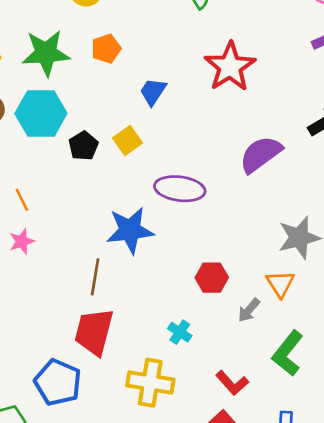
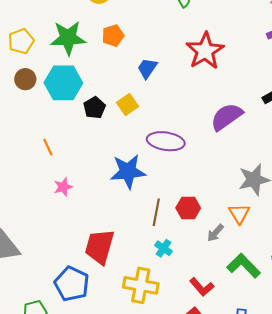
pink star: (22, 241) -> (63, 187), moved
brown line: (95, 277) -> (156, 212), moved
green L-shape: (288, 353) -> (244, 266), turned 96

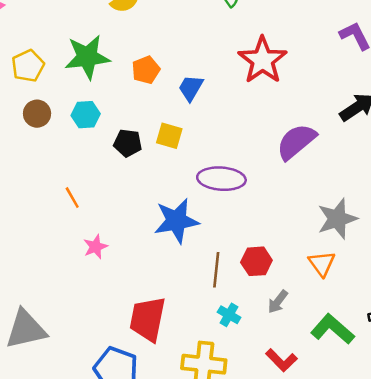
orange pentagon: (113, 36) -> (146, 70), moved
cyan hexagon: (63, 83) -> (86, 115), size x0.6
yellow square: (127, 104) -> (169, 136), turned -35
black pentagon: (94, 108) -> (128, 143), turned -30
gray arrow: (215, 233) -> (278, 302), moved

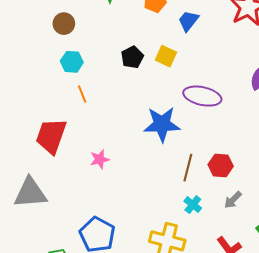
cyan hexagon: (86, 115) -> (72, 62), moved
black pentagon: (128, 143) -> (132, 57), turned 30
pink star: (95, 247) -> (100, 159), moved
red trapezoid: (148, 319) -> (51, 136), moved

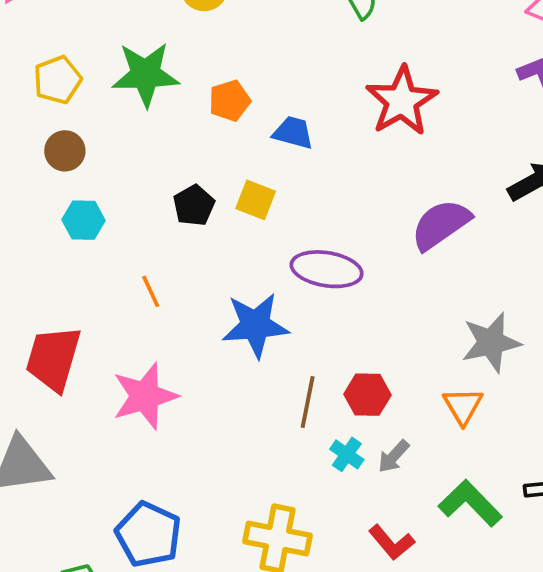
blue trapezoid: (188, 21) -> (293, 133), turned 70
orange line: (82, 94) -> (151, 291), moved
pink star: (100, 159) -> (145, 396), size x1.8
cyan cross: (193, 205) -> (347, 454), moved

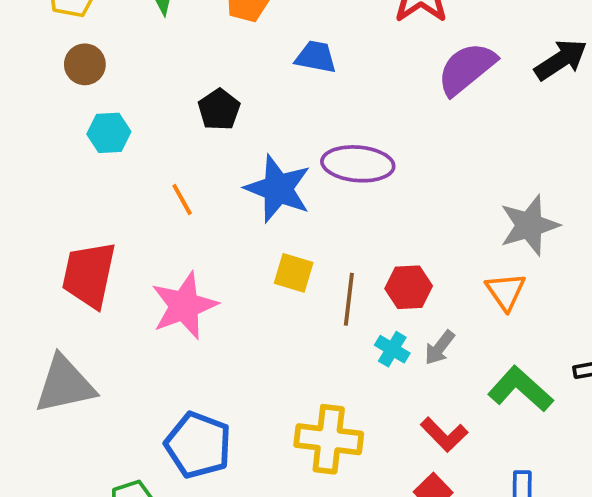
blue trapezoid: (293, 133) -> (316, 57), moved
yellow square: (256, 200) -> (294, 273), moved
purple semicircle: (441, 225) -> (467, 69), moved
blue star: (255, 325) -> (278, 189), moved, turned 30

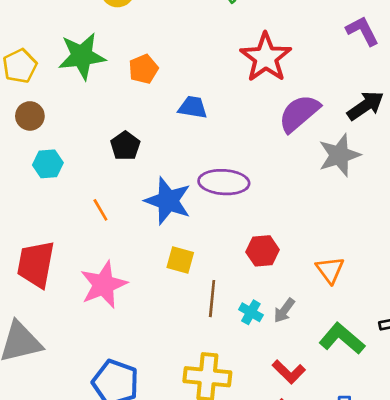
gray star: (529, 225) -> (339, 155), moved
red hexagon: (409, 287) -> (263, 251), moved
brown line: (349, 299) -> (212, 299), moved

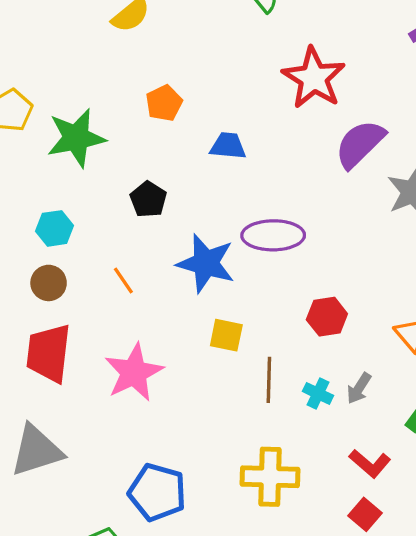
green star: (82, 56) -> (76, 138), moved
brown circle: (30, 116) -> (49, 283), moved

